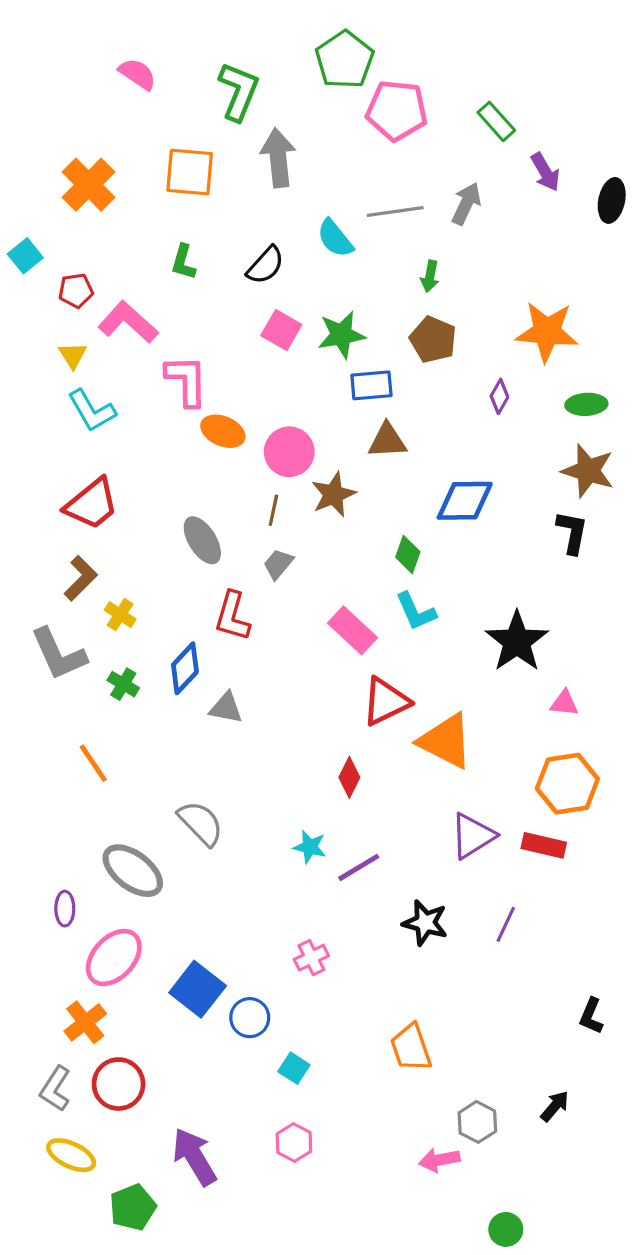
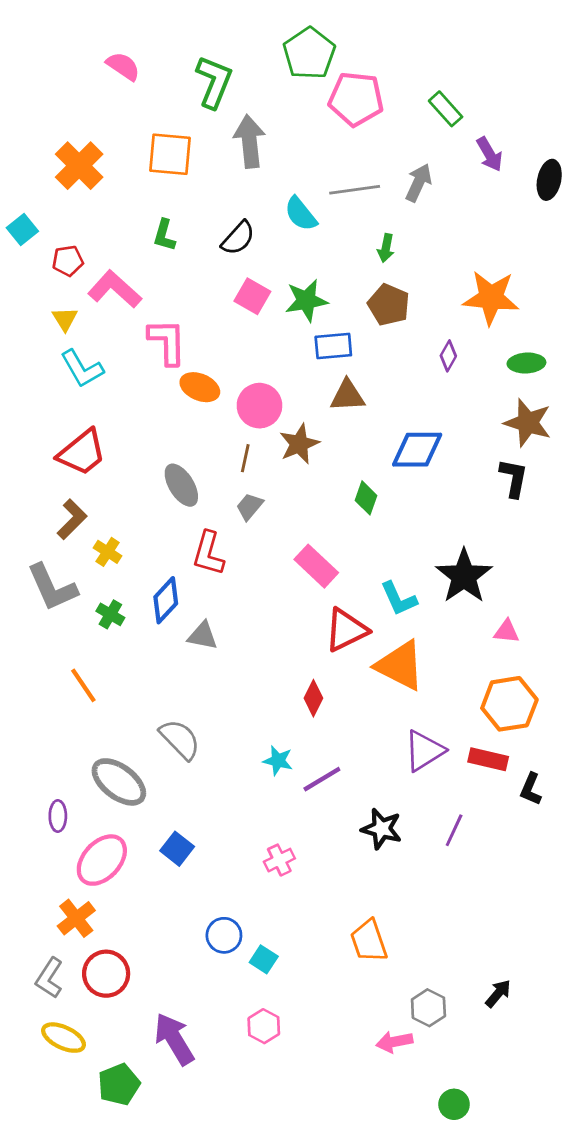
cyan L-shape: (416, 611) -> (399, 599), moved
blue square: (198, 989) -> (177, 849), moved, size x0.7
black L-shape: (591, 1016) -> (531, 789), moved
blue circle: (250, 1018) -> (224, 935), moved

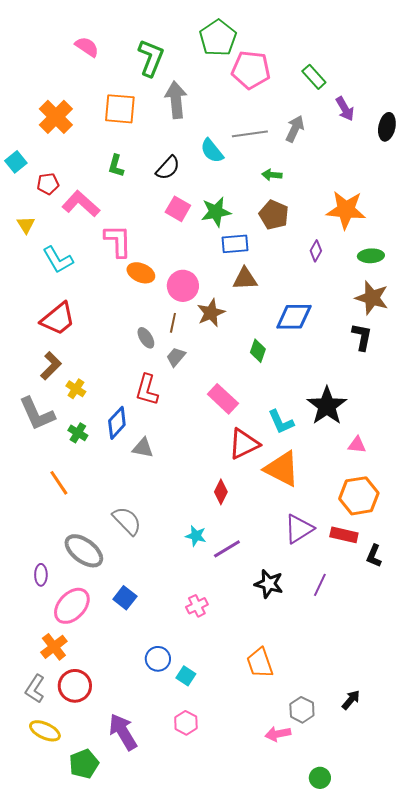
green arrow: (386, 248) -> (272, 175), turned 84
yellow triangle: (65, 319) -> (26, 225), moved
gray ellipse: (181, 485) -> (146, 338), moved, size x0.7

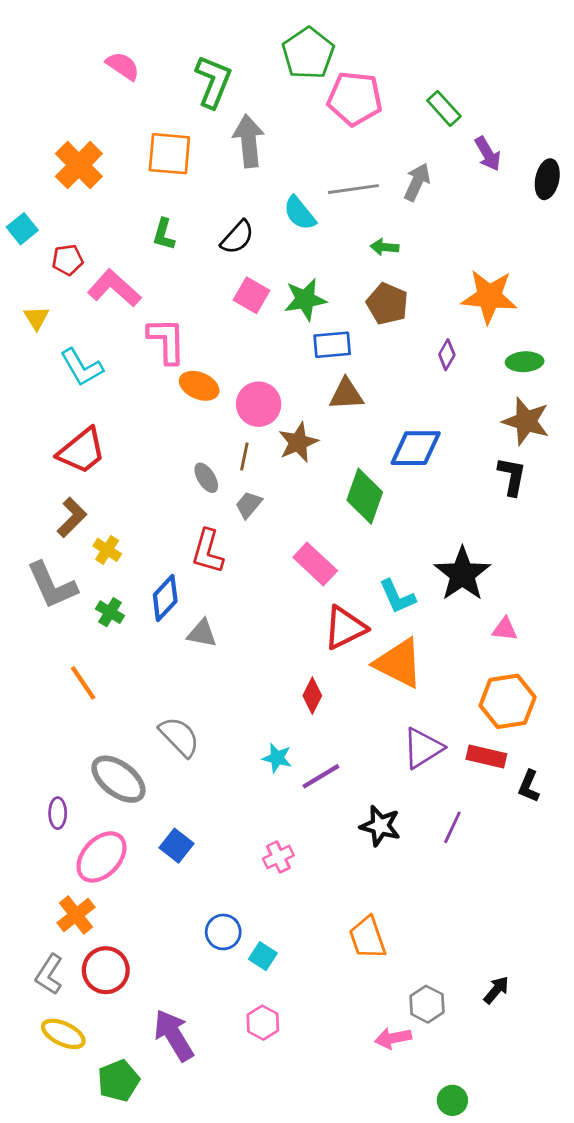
green diamond: (258, 351) -> (365, 496), size x1.6

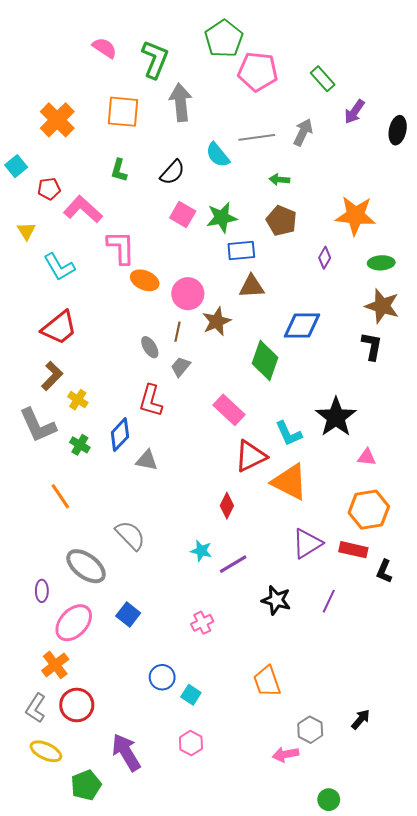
pink semicircle: (123, 66) -> (105, 48), moved
purple arrow: (488, 154) -> (354, 112), turned 65

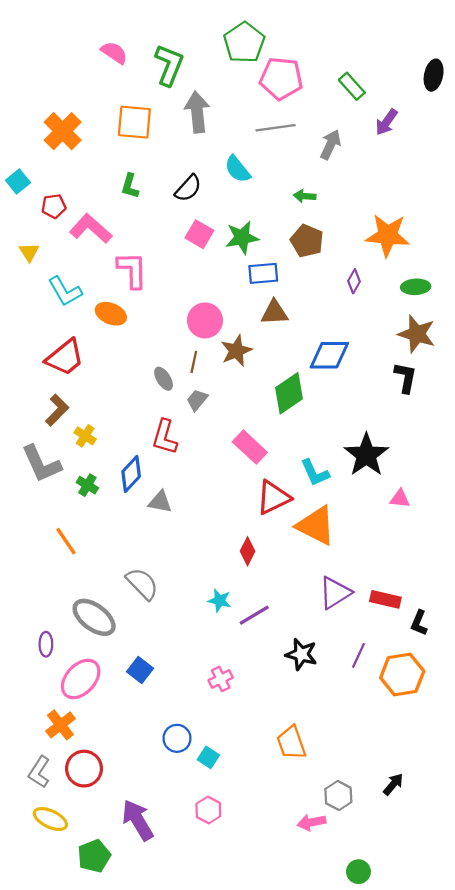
black ellipse: (398, 130) -> (434, 75), moved
gray line: (257, 137) -> (276, 128), moved
orange ellipse: (145, 280) -> (111, 314), moved
green diamond: (265, 361) -> (289, 393), turned 36
orange hexagon: (369, 510) -> (402, 674), moved

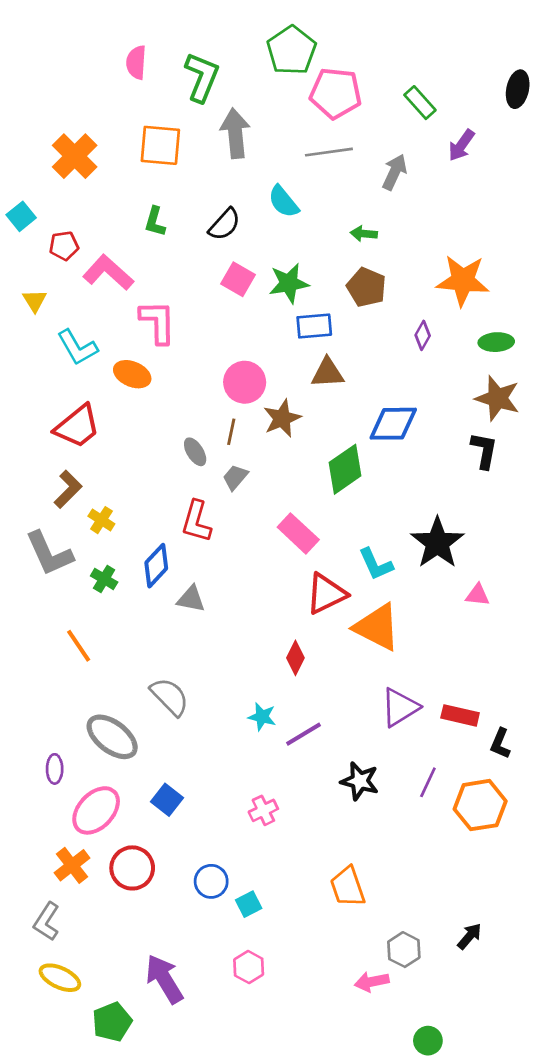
pink semicircle: (114, 53) -> (136, 62), turned -120
cyan square: (208, 757) -> (249, 904), turned 30
red circle: (84, 769) -> (132, 868), moved

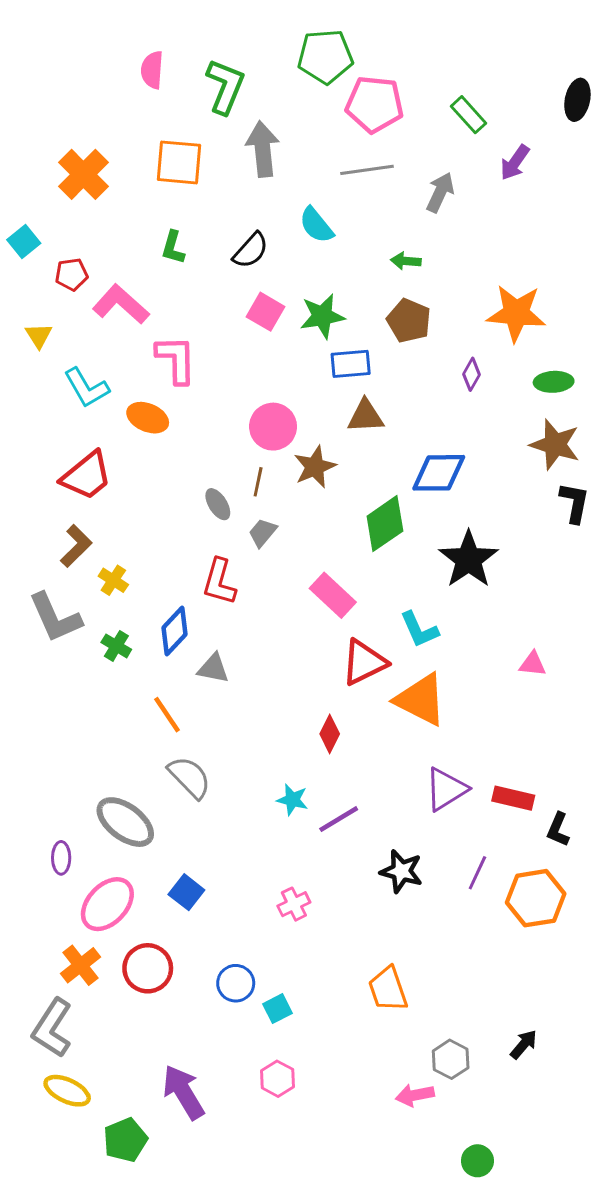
green pentagon: (291, 50) -> (325, 56), turned 30
black L-shape: (484, 450) -> (574, 503), moved
black star: (437, 543) -> (469, 559), moved
orange line: (79, 646) -> (167, 715), moved
gray L-shape: (47, 922) -> (52, 1028), size x1.4

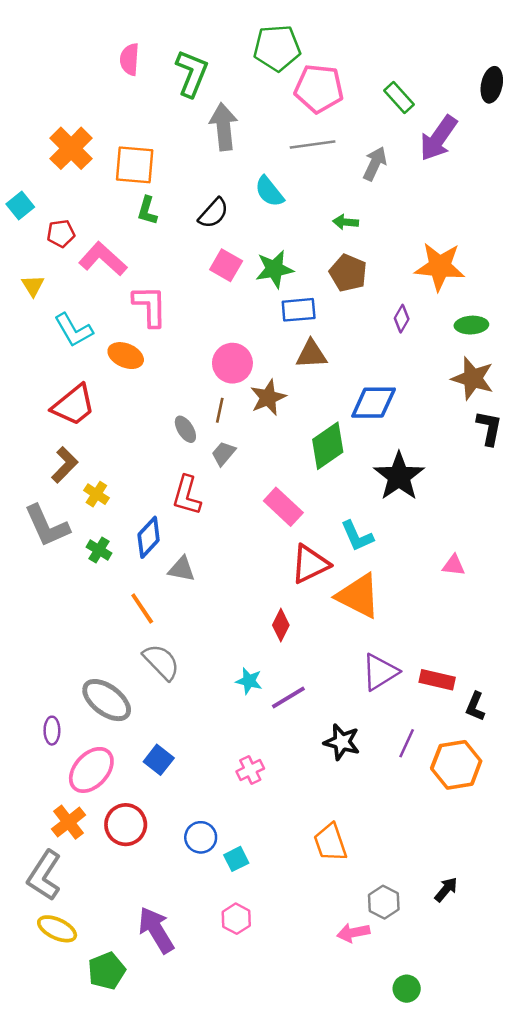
orange square: (179, 162) -> (135, 165), moved
purple arrow: (515, 162) -> (438, 138), size x1.5

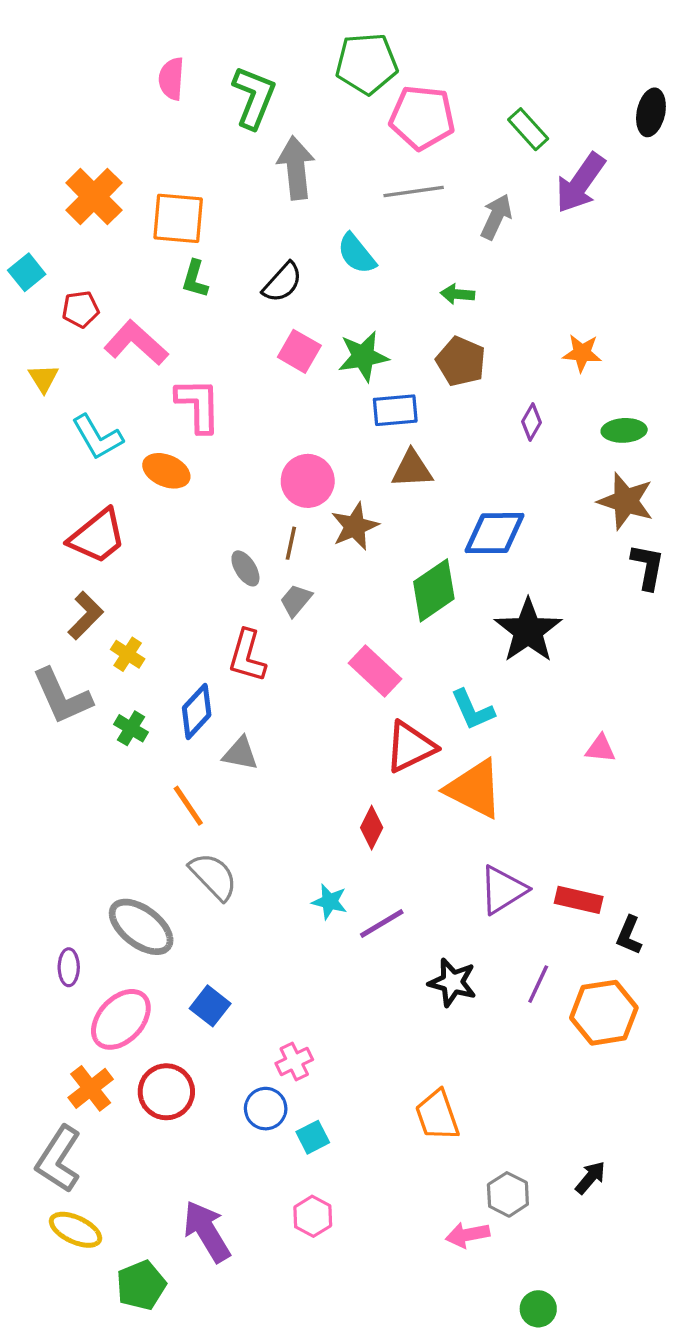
orange star: (440, 267) -> (582, 353), size x0.6
pink cross: (250, 770) -> (294, 1061), moved

